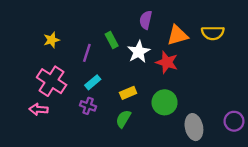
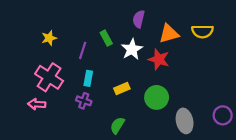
cyan rectangle: (93, 82) -> (88, 78), turned -40
green semicircle: (123, 119) -> (117, 125), moved

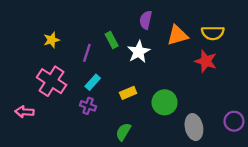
red star: (159, 59) -> (206, 61), moved
cyan rectangle: (88, 78) -> (93, 82), turned 32
pink arrow: (37, 104) -> (24, 112), moved

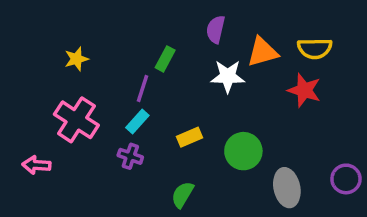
green rectangle: (112, 40) -> (165, 59), turned 56
white star: (139, 52) -> (228, 76), moved, turned 30
purple line: (87, 53) -> (143, 88), moved

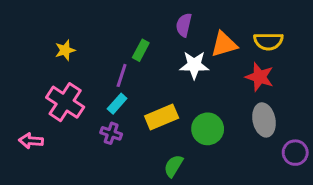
yellow rectangle: (189, 137) -> (162, 117), size x1.5
gray ellipse: (287, 188) -> (264, 120), moved
green semicircle: (183, 195) -> (173, 166), moved

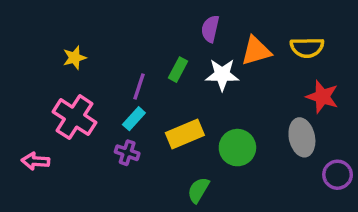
green rectangle: (141, 50) -> (178, 70), moved
red star: (260, 77) -> (322, 97), moved

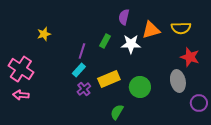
pink cross: (75, 117) -> (21, 69), moved
purple cross: (127, 153) -> (84, 89), moved, turned 32

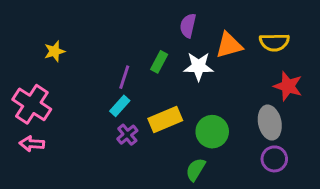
yellow star: (44, 34) -> (55, 51), moved
purple circle: (199, 103) -> (274, 159), moved
green semicircle: (117, 112) -> (196, 170), moved

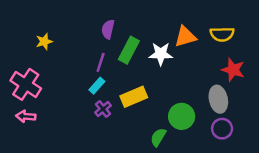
purple semicircle: (188, 26) -> (108, 29), moved
green rectangle: (159, 62) -> (129, 50), size x1.5
green circle: (212, 132) -> (182, 116), moved

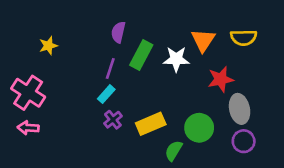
orange triangle: (185, 37) -> (203, 40), turned -40
red star: (233, 70) -> (221, 79), moved, turned -30
yellow rectangle: (134, 97) -> (151, 124), moved

